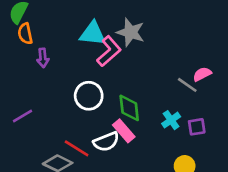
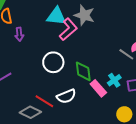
pink rectangle: (124, 131) -> (98, 88), moved

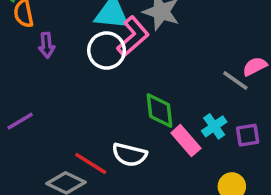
white circle: (53, 62) -> (107, 51), moved
white semicircle: (66, 96) -> (129, 155), turned 36

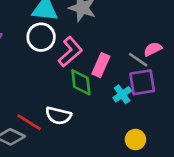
pink L-shape: (133, 36) -> (70, 52), moved
purple square: (248, 135) -> (142, 82), moved, size x1.5
pink rectangle: (186, 141) -> (101, 65), moved, turned 65

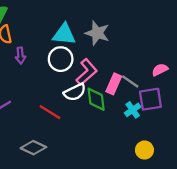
gray line: (138, 60) -> (130, 82), moved
white semicircle: (58, 116) -> (75, 92), moved, turned -40
red line: (29, 122) -> (50, 112), moved

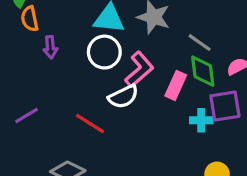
gray line: (130, 82) -> (200, 43), moved
green diamond: (96, 99) -> (203, 71), moved
cyan cross: (133, 110) -> (201, 120), turned 35

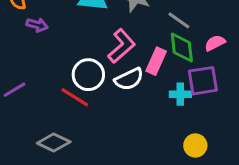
purple arrow: (50, 47) -> (37, 25), turned -70
white circle: (104, 52) -> (88, 75), moved
white semicircle: (123, 97) -> (129, 79), moved

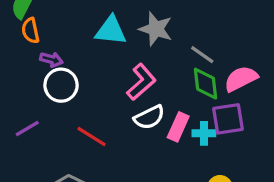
pink semicircle: (215, 43) -> (241, 79), size x1.5
pink rectangle: (156, 61) -> (178, 127), moved
white circle: (88, 75) -> (61, 85), moved

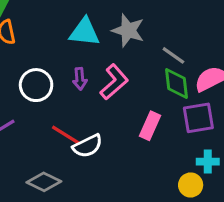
purple arrow: (51, 59) -> (80, 79), moved, turned 70
white semicircle: (149, 117) -> (88, 146), moved
cyan cross: (204, 133) -> (208, 162), moved

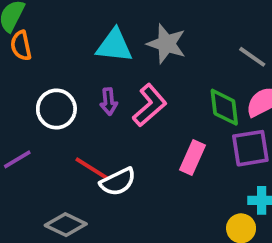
gray line: (173, 55) -> (252, 57), moved

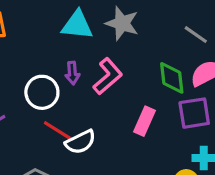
white circle: (56, 109) -> (42, 92), moved

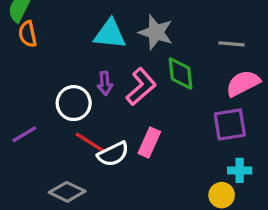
gray line: (196, 35) -> (231, 44), turned -30
green diamond: (172, 78) -> (181, 73), moved
pink rectangle: (145, 121) -> (149, 143), moved

